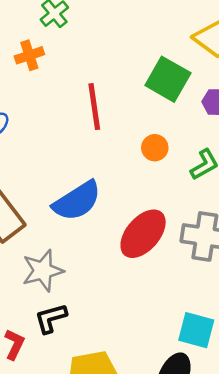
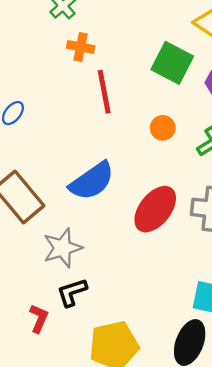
orange cross: (29, 55) -> (81, 47), moved, turned 32

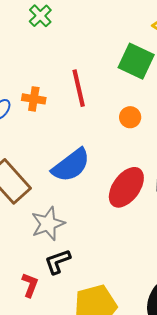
orange cross: (81, 47) -> (34, 99), moved

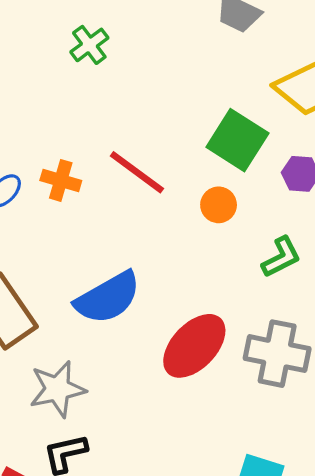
red line: (79, 88) -> (137, 172), turned -48
orange circle: (130, 117) -> (219, 205), moved

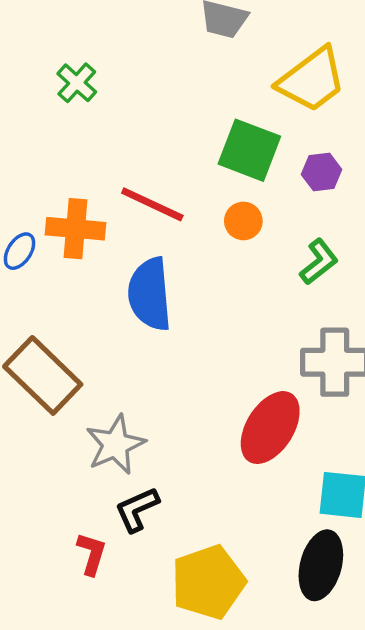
orange cross: (61, 180) -> (75, 229), size x1.4
blue semicircle: (108, 298) -> (150, 294), moved, turned 126
red ellipse: (194, 346) -> (270, 428), moved

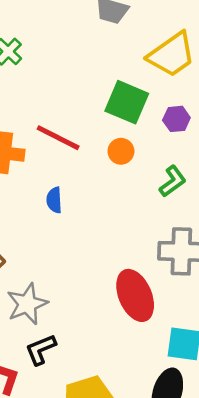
blue semicircle: (150, 294) -> (54, 200), size x0.5
red ellipse: (270, 428) -> (135, 295), turned -57

